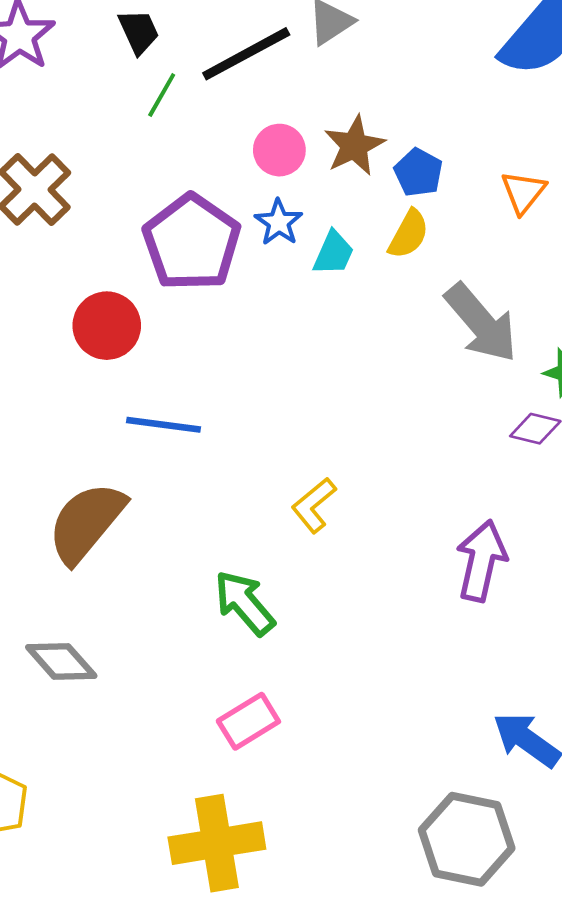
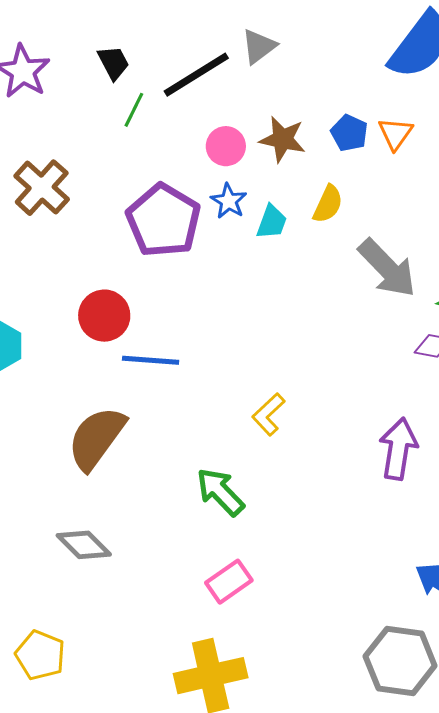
brown star: (354, 146) -> (283, 139), turned -30
blue pentagon: (418, 173) -> (349, 133), moved
orange triangle: (523, 192) -> (395, 134), moved
red circle: (107, 326) -> (104, 316), moved

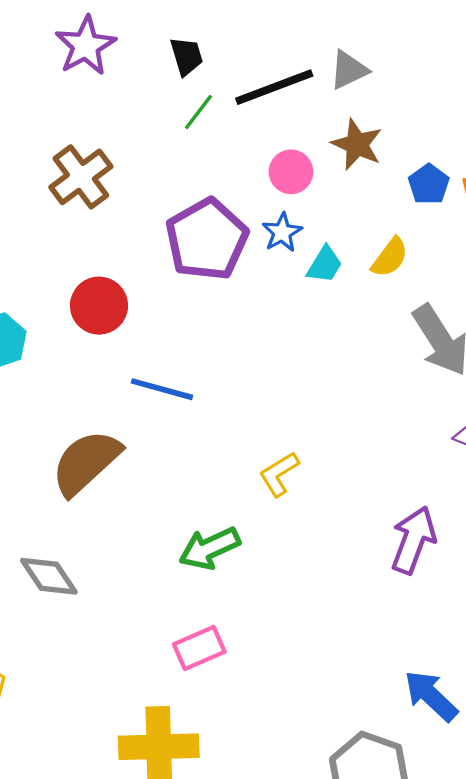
brown star: (283, 139) -> (357, 144), moved
red circle: (104, 316) -> (99, 306), moved
green arrow: (220, 492) -> (210, 548), turned -82

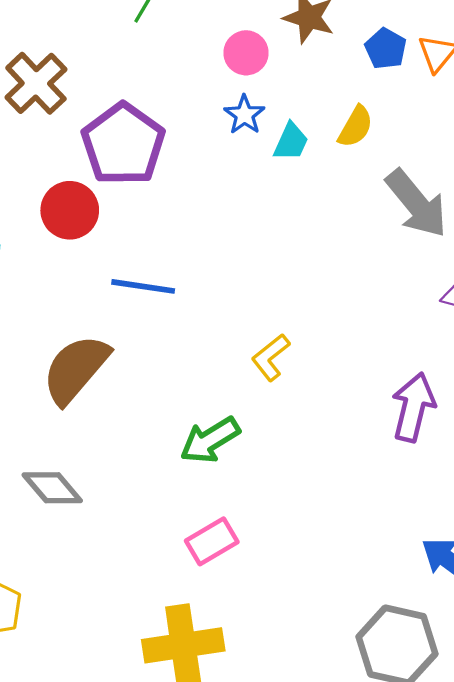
purple pentagon: (207, 239) -> (123, 144), moved

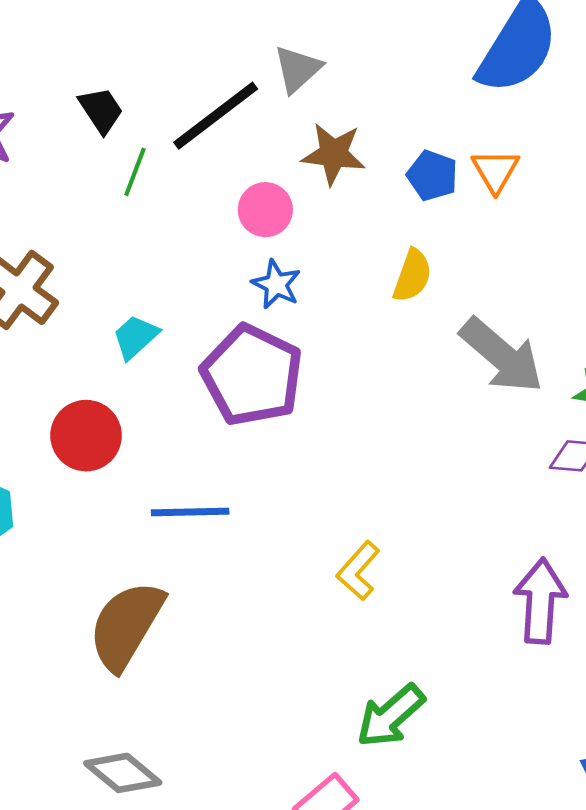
cyan trapezoid: (291, 142) -> (135, 337), moved, turned -147
purple pentagon: (123, 144) -> (252, 375), moved
green arrow: (210, 440) -> (391, 716), moved

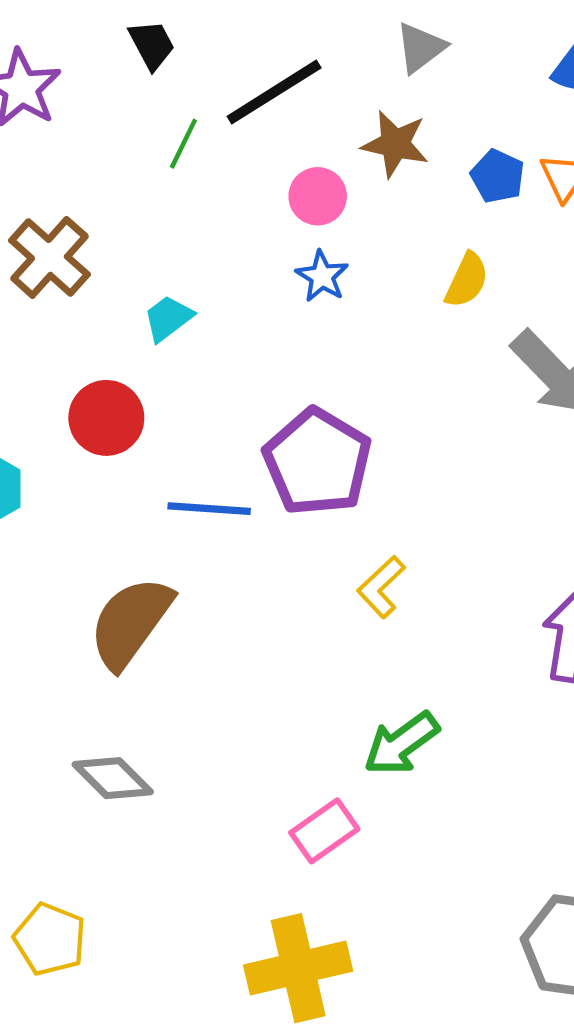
gray triangle: (298, 69) -> (421, 48), moved
black trapezoid: (101, 110) -> (152, 45), moved
purple pentagon: (252, 375) -> (317, 462), moved

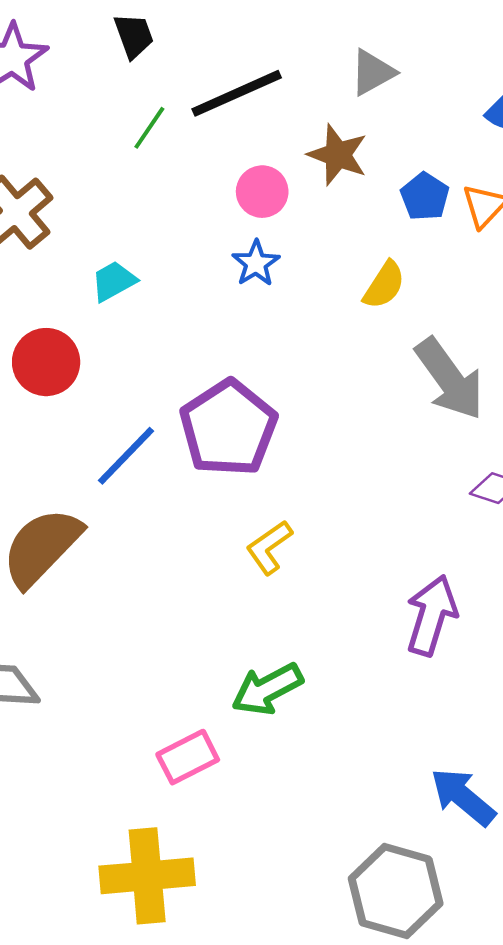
blue line: (209, 509) -> (126, 456), turned -58

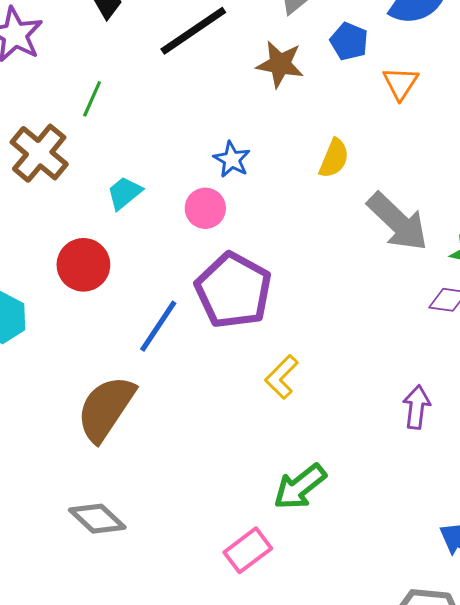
green line: (149, 128) -> (92, 99), moved
pink circle: (262, 192) -> (205, 208), moved
blue pentagon: (425, 197) -> (349, 41), moved
purple arrow: (432, 615) -> (417, 407), size x0.7

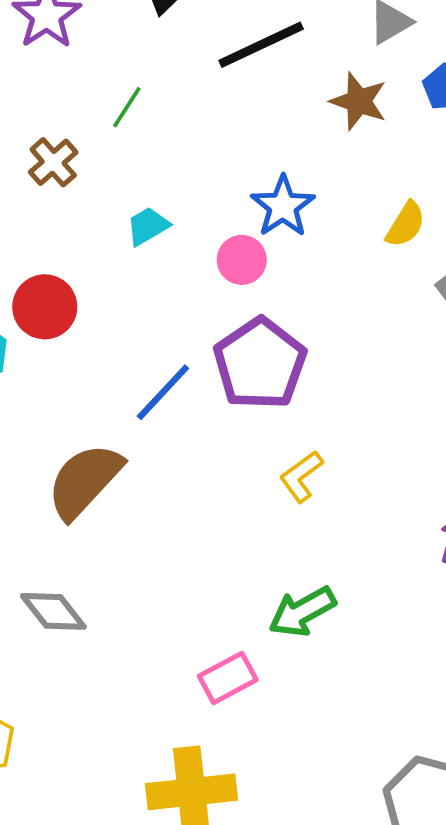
brown cross: (39, 153) -> (53, 162), size x0.7
blue star: (232, 159) -> (283, 206), size x1.4
red circle: (83, 265) -> (45, 307), moved

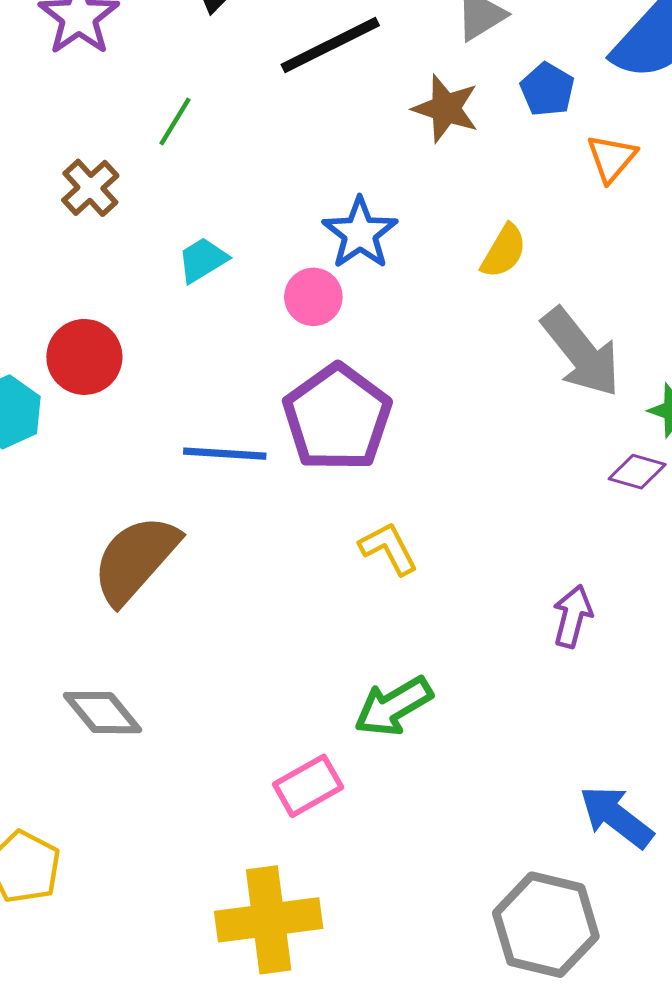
blue line: (163, 392) -> (225, 454), turned 52
yellow L-shape: (301, 476) -> (389, 548), turned 100

